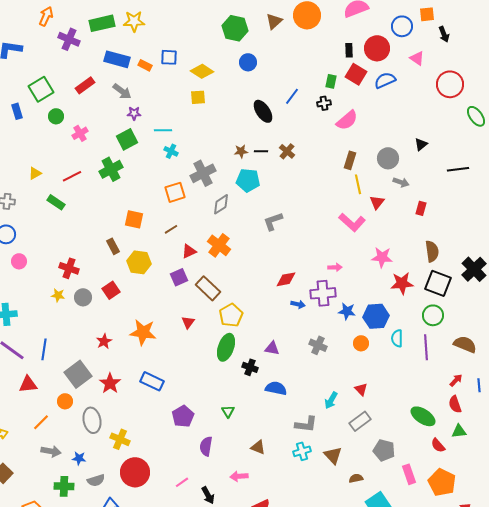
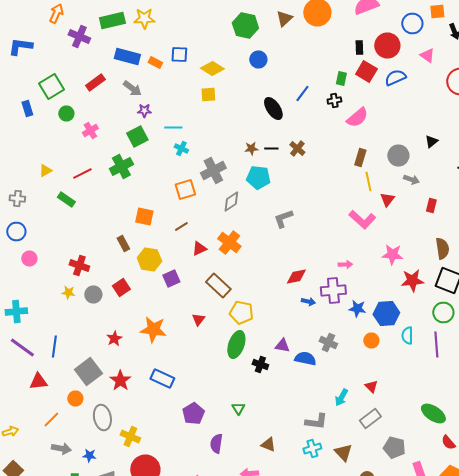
purple square: (179, 277) -> (171, 278), moved
yellow pentagon: (231, 315) -> (241, 312), turned -30
blue semicircle: (276, 388) -> (305, 358), moved

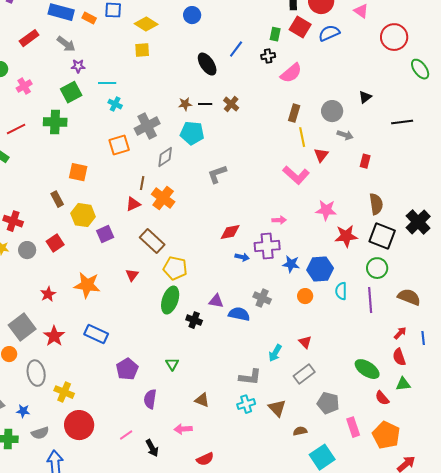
green cross: (121, 166) -> (55, 122), turned 30
brown line: (181, 226) -> (142, 183), moved, turned -48

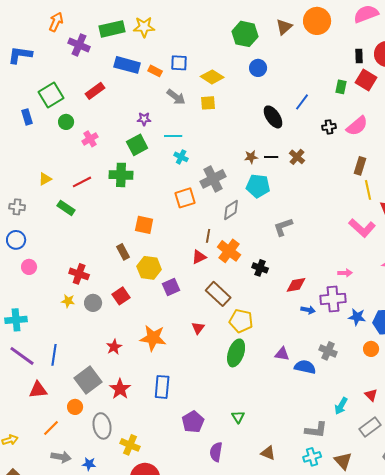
gray arrow: (66, 44) -> (176, 97), moved
black cross: (268, 56) -> (329, 127), moved
black cross: (194, 320) -> (260, 268), moved
blue rectangle: (96, 334) -> (162, 387), turned 70

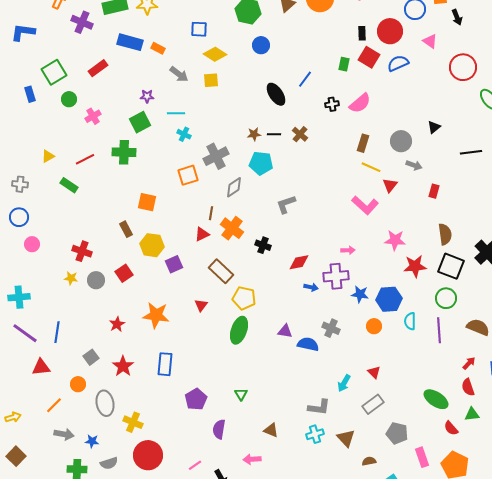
blue square: (179, 63) -> (199, 29), moved
yellow line: (368, 190) -> (371, 167), turned -54
gray square: (88, 380) -> (91, 357), size x0.6

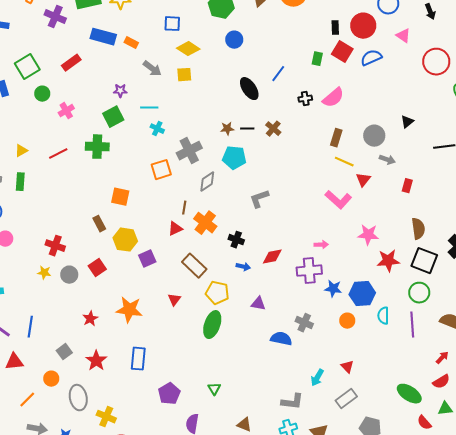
green rectangle: (69, 185) -> (20, 182), moved, turned 60
blue arrow: (311, 287) -> (243, 267), moved
purple triangle: (285, 331) -> (258, 304), moved
red semicircle: (468, 387) -> (441, 382), turned -102

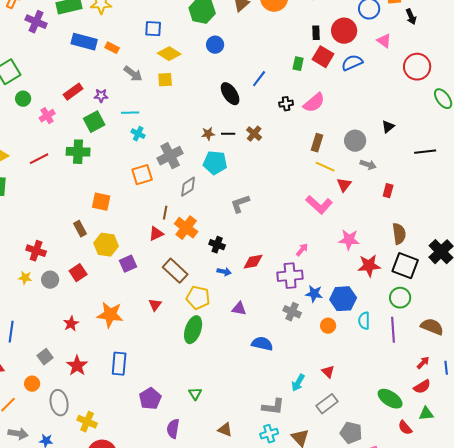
red rectangle: (71, 63) -> (73, 92), moved
pink arrow: (321, 245) -> (302, 250), turned -48
gray cross: (304, 323) -> (292, 312), moved

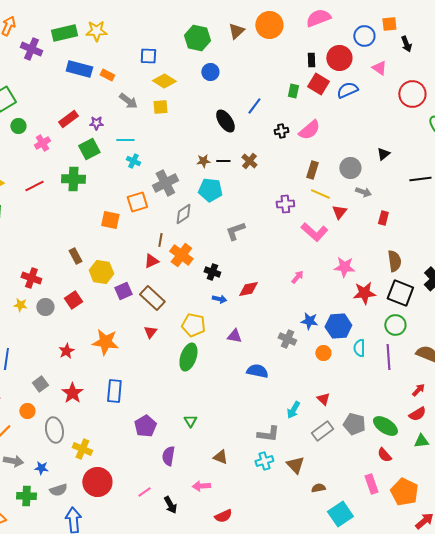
orange square: (101, 202) -> (110, 220), moved
brown rectangle: (175, 271) -> (152, 298), moved
purple cross: (290, 276) -> (285, 204), moved, size x0.7
red semicircle: (405, 428) -> (384, 455), moved
gray pentagon: (351, 433) -> (354, 424), moved

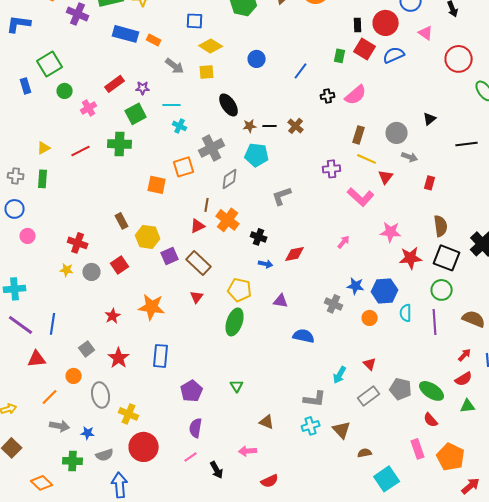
blue circle: (210, 72) -> (257, 59), moved
black ellipse: (225, 121) -> (229, 105), moved
purple semicircle: (168, 456) -> (196, 428), moved

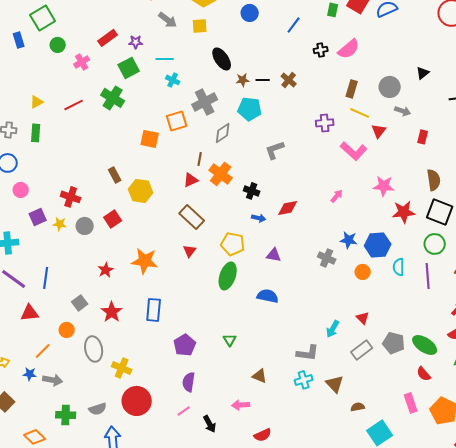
green cross: (120, 144) -> (113, 98), turned 30
purple square: (170, 256) -> (38, 217), moved
blue semicircle: (304, 336) -> (268, 296), moved
blue star: (88, 433) -> (30, 374), moved

